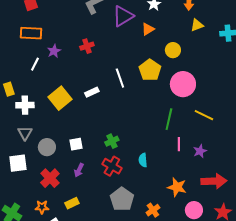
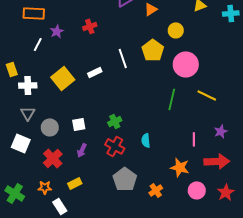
pink line: (179, 144) -> (194, 139), moved
purple star: (200, 151) -> (221, 131), moved
white square: (18, 163) -> (21, 143), turned 30

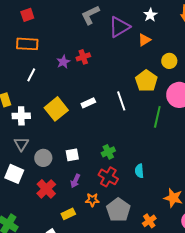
purple star: (57, 31) -> (63, 62), moved
white line: (123, 58) -> (121, 101), moved
green line: (172, 99) -> (157, 117), moved
orange star: (45, 187) -> (92, 200), moved

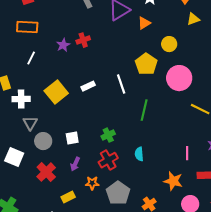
green line: (157, 117) -> (144, 110), moved
gray triangle: (21, 144) -> (30, 123), moved
red cross: (108, 177) -> (108, 160), turned 30

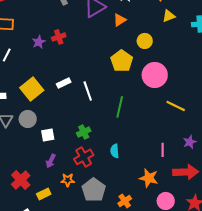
white line: (121, 84) -> (88, 91), moved
gray circle: (43, 141) -> (28, 119), moved
red cross: (46, 172) -> (21, 180), moved

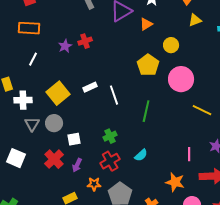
cyan semicircle: (115, 151) -> (141, 155), turned -128
red cross: (21, 180) -> (54, 159), moved

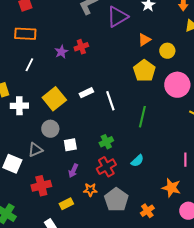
orange triangle: (146, 24) -> (144, 40), moved
gray triangle: (32, 124) -> (35, 150), moved, turned 35
red cross: (54, 159) -> (41, 186), moved, turned 30

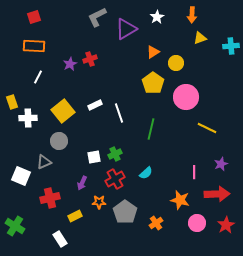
white square: (70, 145) -> (94, 157), moved

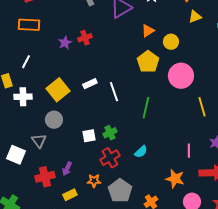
white line: (38, 77) -> (26, 62), moved
yellow line: (207, 128) -> (202, 107), turned 48
gray triangle: (44, 162) -> (39, 141), turned -42
purple arrow: (82, 183) -> (67, 169), moved

